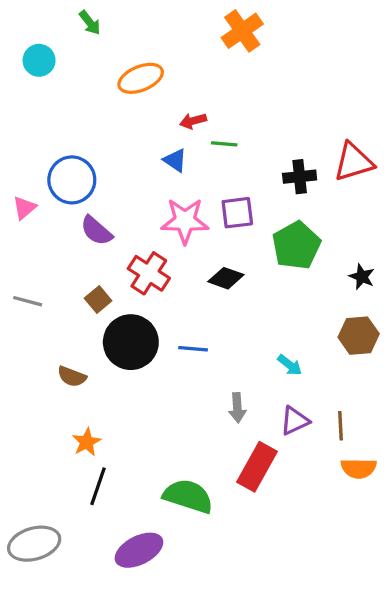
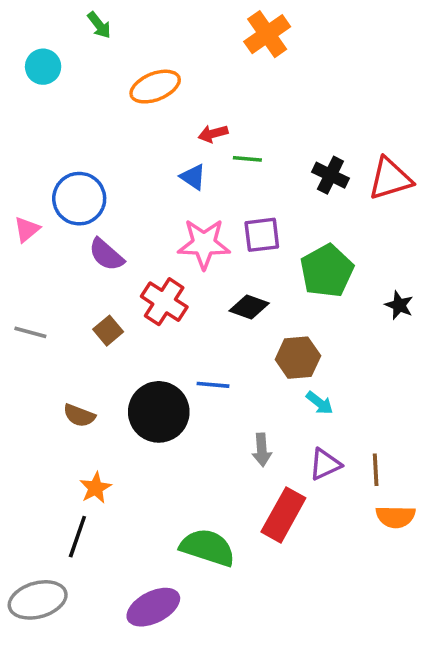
black cross: (300, 177) -> (330, 175), moved, turned 32
brown hexagon: (359, 336) -> (298, 358), moved
black circle: (131, 342) -> (159, 412), moved
black line: (98, 486) -> (77, 537), moved

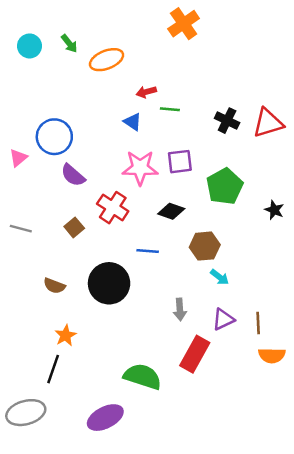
green arrow: (99, 25) -> (69, 43), moved
blue line: (213, 385) -> (148, 251), moved

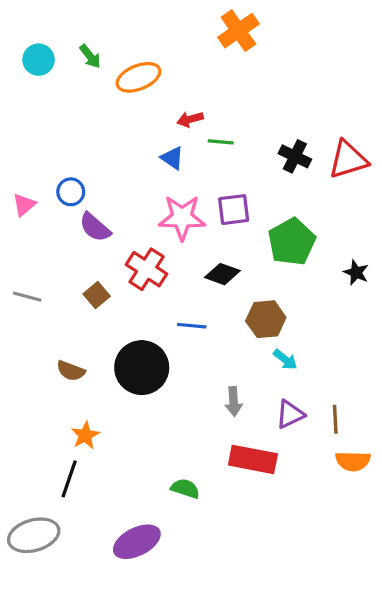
blue circle: (54, 137) -> (71, 192), moved, size x0.6
red rectangle: (195, 354) -> (253, 459), turned 72
green semicircle: (143, 377) -> (185, 489), size x0.6

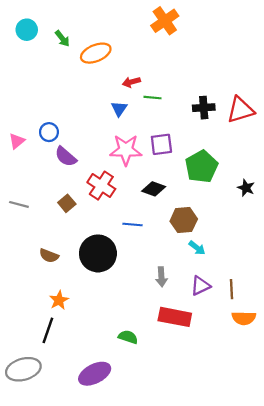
cyan circle: (39, 60) -> (27, 30), moved
black cross: (295, 156) -> (204, 108), turned -30
blue triangle: (172, 158) -> (119, 109), turned 30

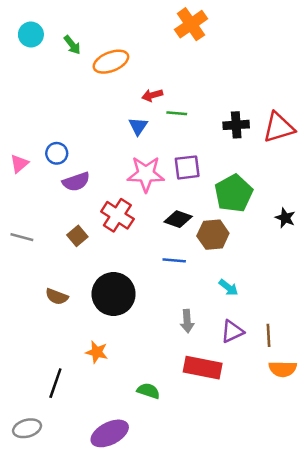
purple semicircle: (66, 157) -> (76, 182), turned -60
brown hexagon: (184, 220) -> (213, 235), moved
blue line: (132, 225) -> (174, 260), moved
orange star: (59, 300) -> (97, 352), moved, turned -30
gray ellipse: (23, 369) -> (27, 428), size x0.7

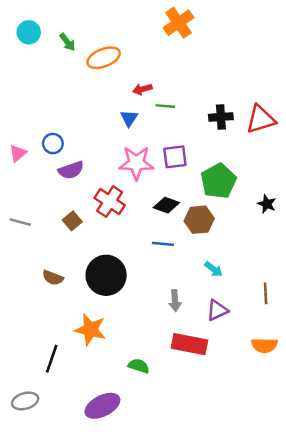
brown line: (268, 335) -> (266, 293), moved
orange star: (97, 352) -> (90, 330), size x1.5

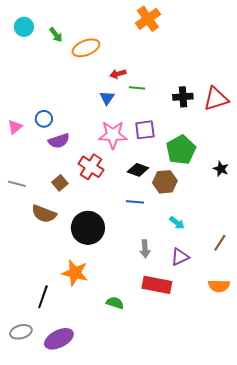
brown semicircle: (53, 278) -> (44, 214), moved, size x1.4
brown line: (266, 293) -> (220, 243), turned 36
purple ellipse: (102, 406) -> (59, 339), moved

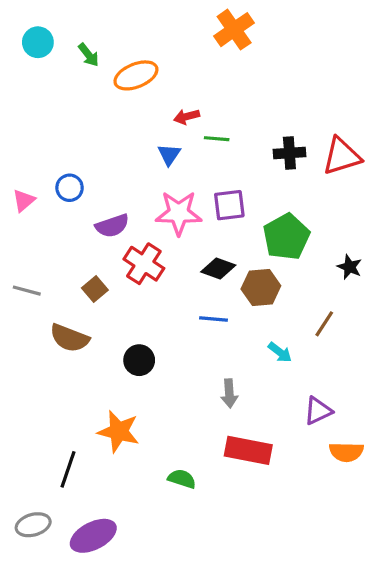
purple semicircle: (59, 141) -> (112, 226), moved
black circle: (88, 228) -> (139, 360), size x0.6
brown line: (220, 243) -> (324, 324), moved
purple triangle: (180, 257) -> (318, 411), moved

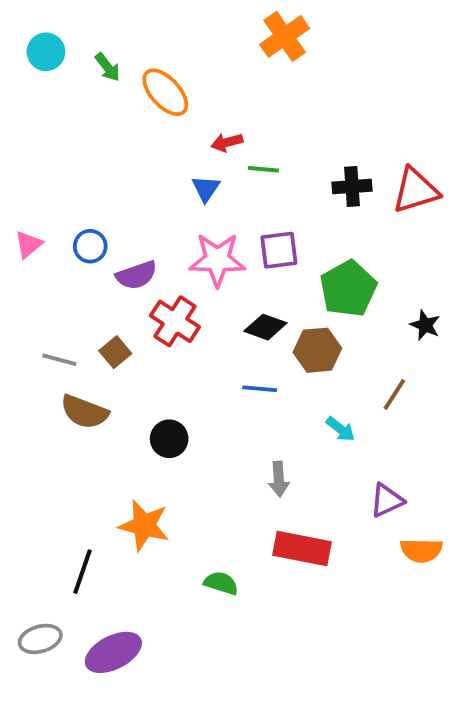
orange ellipse: (136, 75) -> (165, 92), turned 69
blue circle: (70, 188) -> (90, 246), moved
gray line: (27, 291) -> (59, 360), moved

